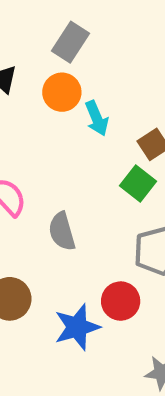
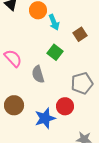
green square: (138, 184) -> (55, 52), moved

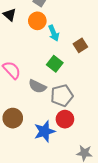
gray semicircle: (38, 74) -> (37, 86), turned -48
gray pentagon: (82, 83) -> (62, 96), moved

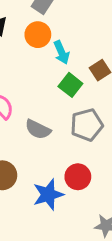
green square: (55, 64) -> (70, 85), moved
gray pentagon: (62, 96) -> (87, 125), moved

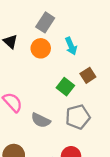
cyan arrow: (62, 52) -> (71, 46), moved

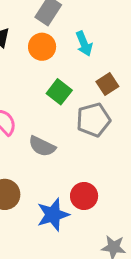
green square: (65, 87) -> (59, 92), moved
gray pentagon: (78, 117) -> (93, 120), moved

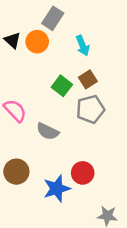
orange circle: (42, 47) -> (37, 42), moved
brown square: (107, 84) -> (88, 79), moved

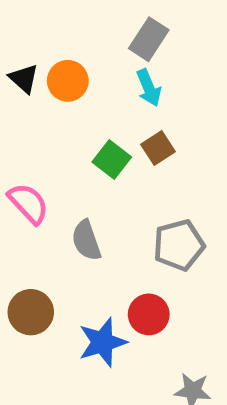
gray rectangle: (53, 18) -> (149, 39), moved
gray pentagon: (90, 109) -> (179, 245), moved
gray semicircle: (48, 131) -> (86, 240), turned 45

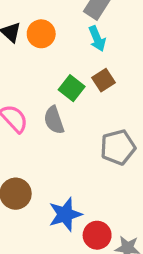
gray semicircle: (86, 240) -> (54, 120), moved
red circle: (149, 314) -> (97, 235), moved

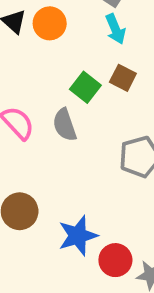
brown square: (103, 80) -> (123, 78), turned -30

